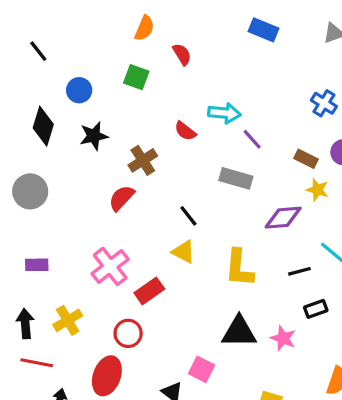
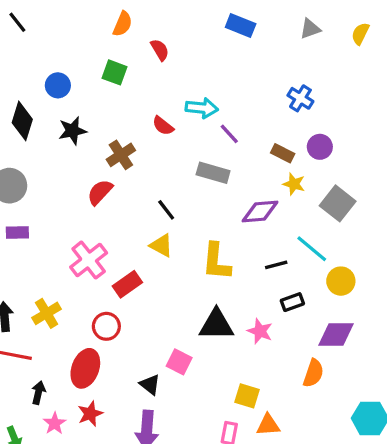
black line: (38, 51) -> (17, 22), moved
purple rectangle: (37, 265) -> (17, 233), moved

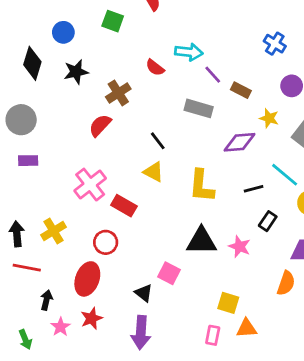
brown rectangle: (283, 153) -> (241, 90), moved
red rectangle: (127, 284) -> (124, 206), turned 65
black rectangle: (292, 302) -> (268, 221), turned -36

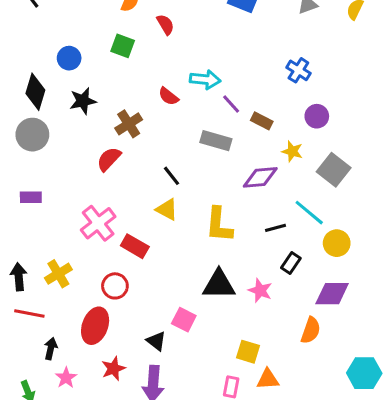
gray circle: (21, 120) -> (32, 135), moved
red star: (92, 318) -> (113, 369), moved

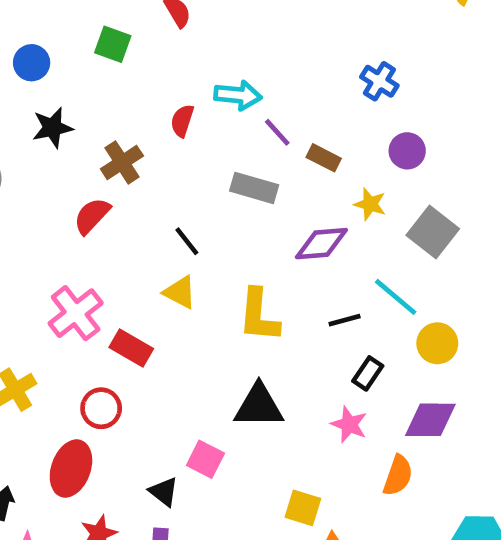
red semicircle: (168, 96) -> (182, 121), turned 70
pink star: (260, 291) -> (349, 424), moved

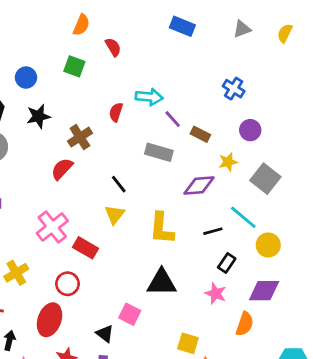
yellow star: (370, 204) -> (228, 162), turned -30
yellow triangle: (180, 292) -> (115, 215), turned 40

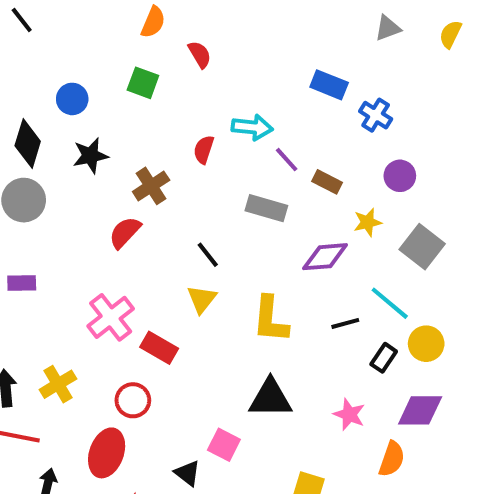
blue rectangle: (182, 26) -> (329, 85), moved
black rectangle: (227, 263) -> (384, 358), moved

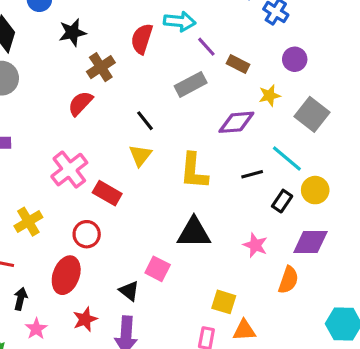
red semicircle: (204, 150) -> (142, 39), size x1.4
black star: (90, 156) -> (72, 32), moved
gray rectangle: (266, 208) -> (191, 84), turned -44

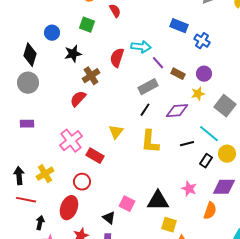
purple circle: (295, 59) -> (204, 74), moved
black line: (145, 121) -> (145, 110), moved, turned 72
black triangle: (194, 233) -> (158, 201), moved

